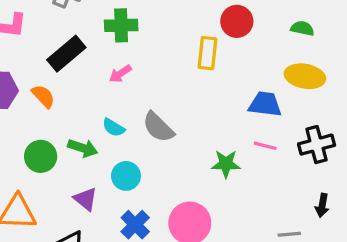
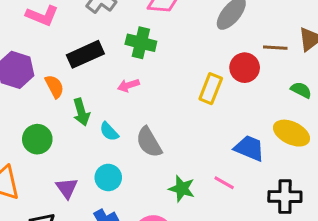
pink line: (265, 146) -> (224, 183), moved
green arrow: (83, 148) -> (81, 112), moved, turned 40
green star: (226, 164) -> (182, 189), moved

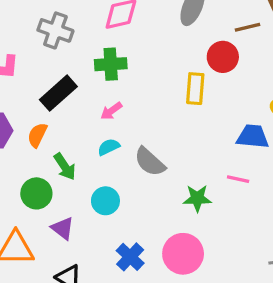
orange semicircle: (54, 86) -> (37, 135), turned -110
green arrow: (81, 112) -> (65, 167), moved
cyan semicircle: (109, 132) -> (109, 147), moved, turned 125
cyan circle: (108, 178) -> (105, 201), moved
purple triangle: (67, 188) -> (63, 228), moved

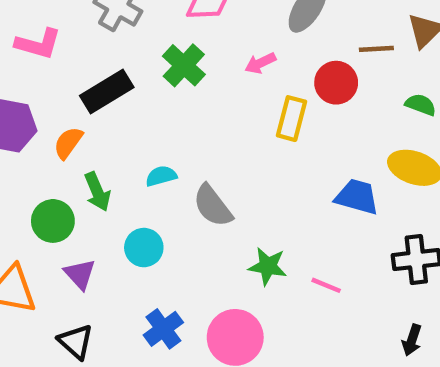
green cross: (111, 64) -> (184, 65), turned 36
pink arrow: (111, 111) -> (260, 63), moved
pink line: (238, 179) -> (326, 285), moved

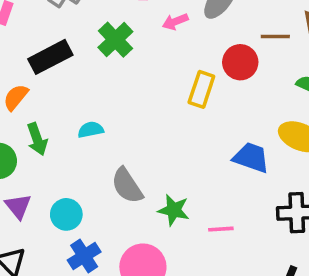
pink arrow: (260, 63) -> (175, 22), moved
gray semicircle: (213, 206) -> (127, 186), moved
cyan circle: (144, 248) -> (66, 214), moved
pink line: (326, 285) -> (221, 229), turned -30

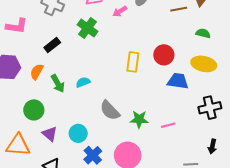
black rectangle: (50, 57) -> (52, 45), size x0.7
red circle: (240, 62) -> (164, 55), moved
yellow rectangle: (201, 89) -> (133, 62), moved
green arrow: (37, 139) -> (58, 84), moved

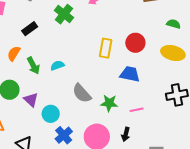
blue trapezoid: (178, 81) -> (130, 74), moved
purple triangle: (50, 134) -> (31, 100), moved
black arrow: (212, 146) -> (126, 134), moved

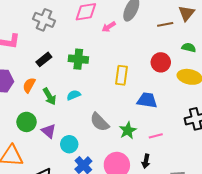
green cross: (64, 14) -> (78, 59), moved, turned -30
red circle: (135, 43) -> (161, 62), moved
green star: (109, 103) -> (128, 130), turned -30

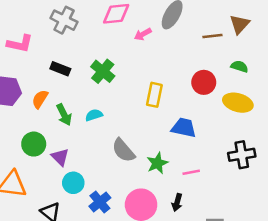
black rectangle: (44, 59) -> (60, 69), turned 56
green cross: (78, 59) -> (103, 71), turned 30
cyan circle: (69, 144) -> (73, 183), moved

